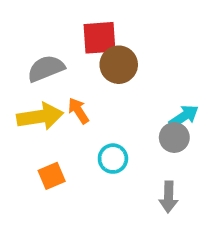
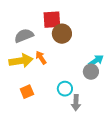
cyan circle: (113, 159) -> (65, 89), moved
gray arrow: (169, 197) -> (76, 103), moved

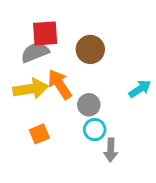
red square: (52, 20) -> (45, 33), moved
orange arrow: (41, 58) -> (60, 84), size x1.5
gray circle: (91, 72) -> (89, 105), moved

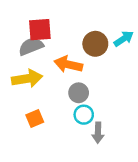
brown circle: (90, 49) -> (95, 44), moved
orange arrow: (60, 84) -> (68, 64), moved, turned -44
cyan arrow: (140, 89) -> (124, 39), moved

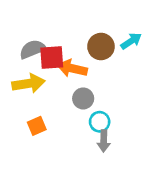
red square: (40, 30) -> (52, 57), moved
cyan circle: (84, 115) -> (100, 122), moved

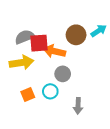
cyan circle: (100, 122) -> (50, 91), moved

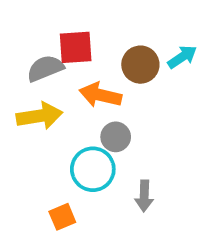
red square: (39, 43) -> (76, 47), moved
cyan circle: (50, 91) -> (93, 169), size x1.5
orange square: (28, 94) -> (62, 217), moved

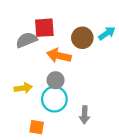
yellow arrow: (40, 116) -> (23, 88), moved, size x0.7
gray circle: (116, 137) -> (56, 80), moved
orange square: (62, 217) -> (37, 127), turned 32

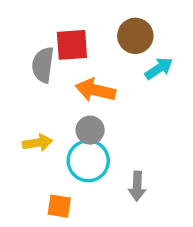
cyan arrow: (107, 33) -> (159, 68), moved
brown circle: (82, 38) -> (135, 36), moved
gray semicircle: (26, 40) -> (43, 65), turned -60

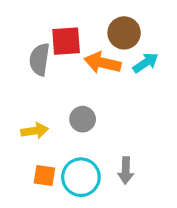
orange arrow: (95, 90) -> (102, 63), moved
cyan circle: (88, 161) -> (81, 177), moved
orange square: (59, 206) -> (44, 176), moved

